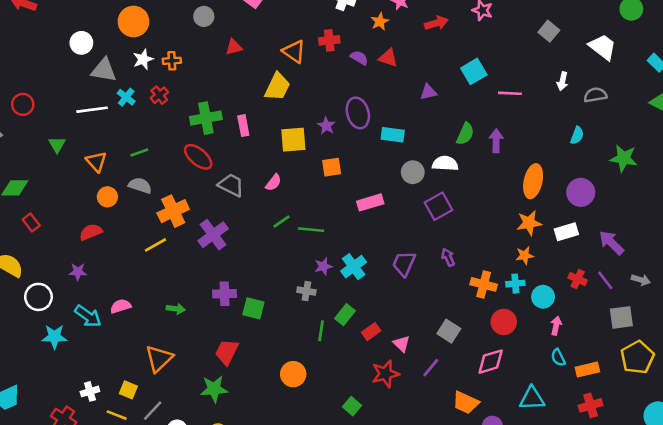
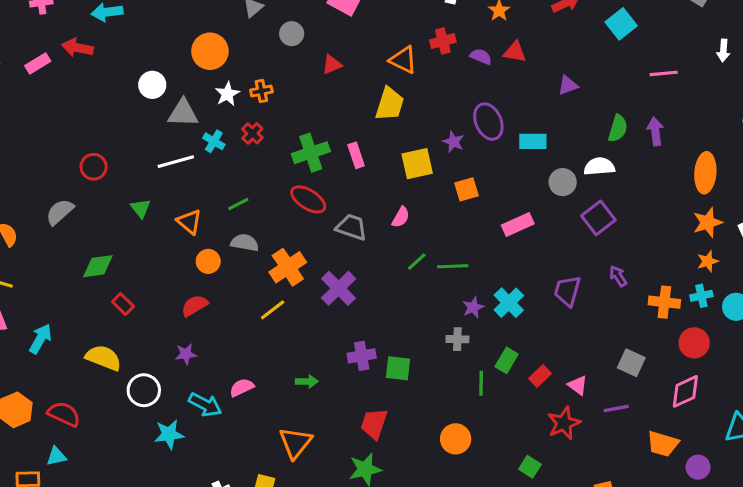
cyan square: (474, 71) -> (621, 24), moved
purple line: (431, 368) -> (616, 409), turned 48

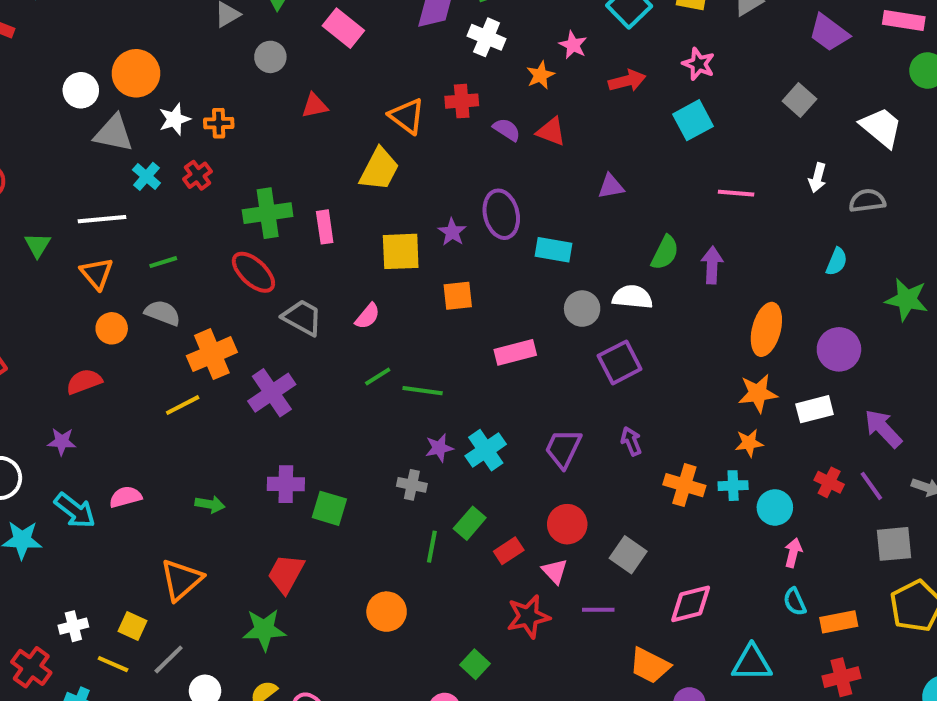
orange circle: (210, 51) -> (136, 73), moved
white line: (176, 162) -> (102, 219), moved
red circle: (694, 343) -> (567, 524), moved

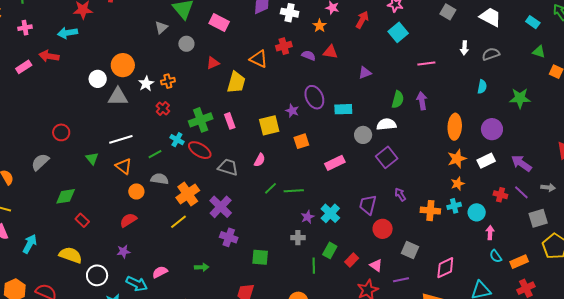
red arrow: (627, 81) -> (362, 20), turned -36
yellow trapezoid: (379, 169) -> (236, 82), moved
cyan cross: (146, 176) -> (177, 140), moved
purple cross: (286, 484) -> (229, 237), moved, turned 30
red circle: (567, 524) -> (383, 229), moved

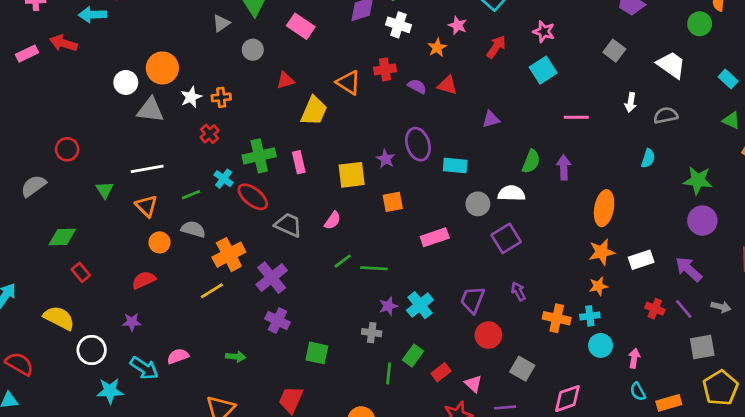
purple circle: (492, 129) -> (702, 221), moved
cyan circle: (477, 212) -> (601, 345), moved

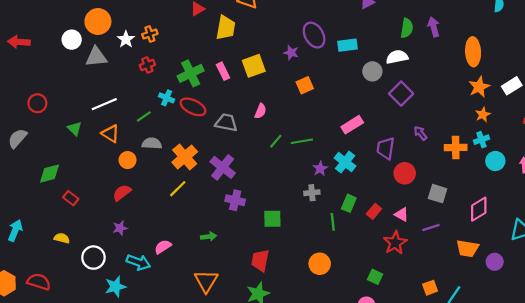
red arrow: (63, 43) -> (19, 42), moved
red cross: (210, 134) -> (147, 65), turned 32
yellow square: (352, 175) -> (254, 66), moved
pink rectangle: (435, 237) -> (352, 125), moved
yellow semicircle: (59, 318) -> (62, 238), size x0.6

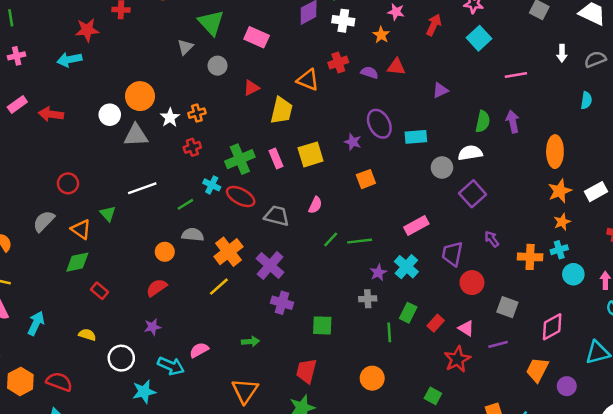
orange triangle: (111, 134) -> (81, 229), moved
orange trapezoid: (467, 248) -> (537, 370), turned 105

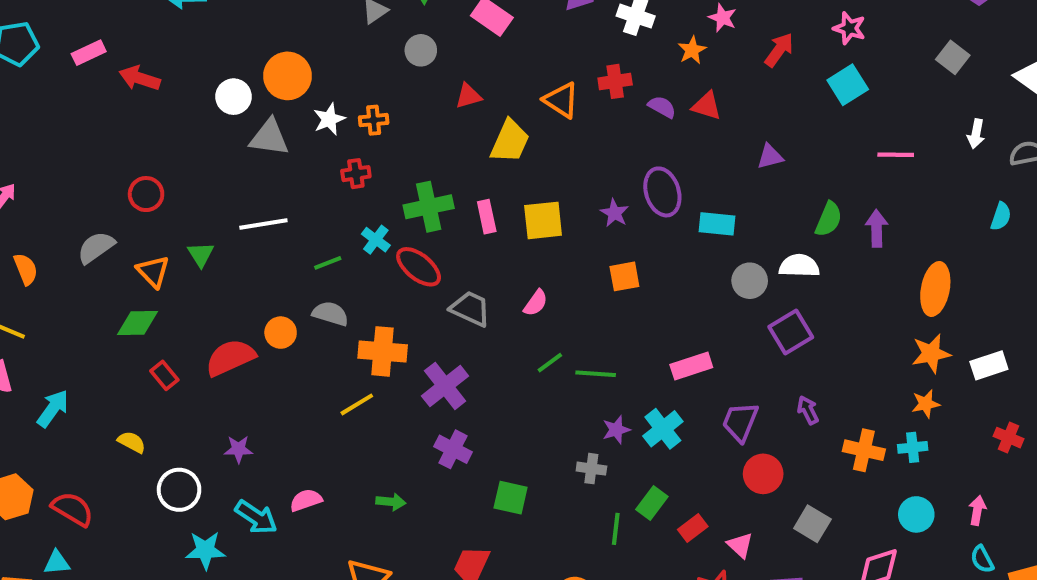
orange cross: (228, 252) -> (383, 351), turned 32
cyan circle: (573, 274) -> (916, 514), moved
red semicircle: (157, 288) -> (230, 358), moved, size x1.4

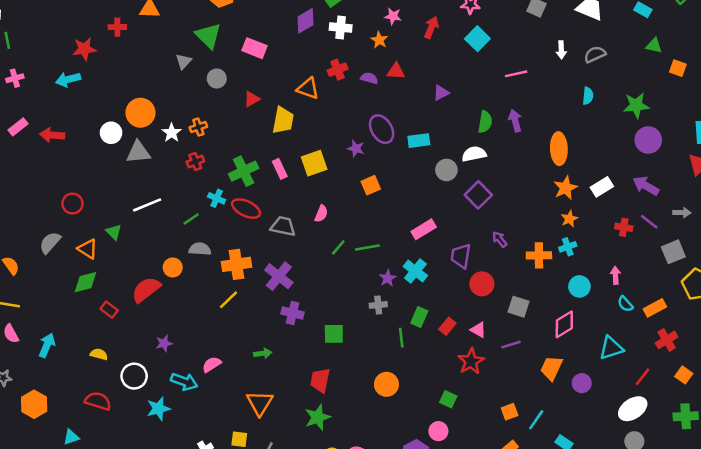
red semicircle: (73, 509) -> (98, 401), moved

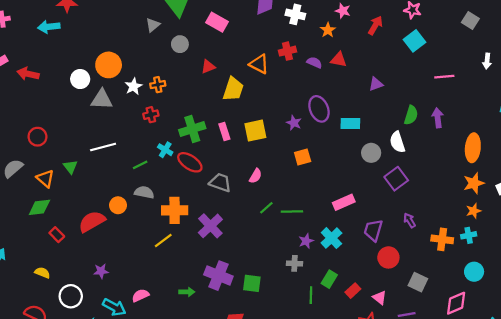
white semicircle: (474, 154) -> (397, 142), turned -105
purple cross: (293, 313) -> (218, 276), moved, size x1.4

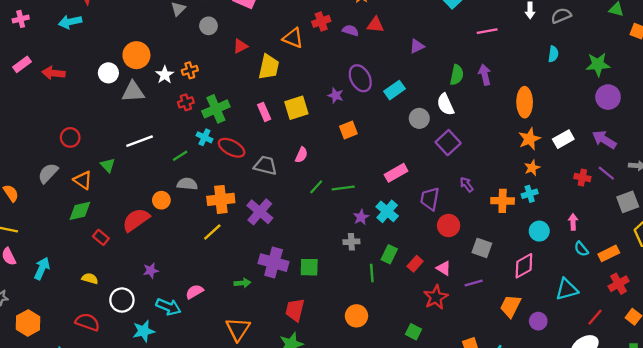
cyan rectangle: (350, 124) -> (395, 90), turned -30
green cross: (192, 129) -> (216, 109), moved

